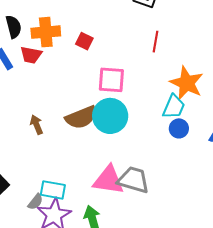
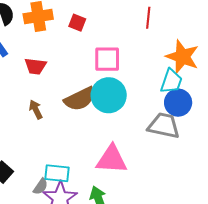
red trapezoid: (31, 55) -> (35, 66), moved
blue circle: (179, 128) -> (178, 103), size x1.4
gray trapezoid: (133, 180) -> (164, 126), moved

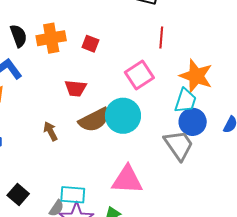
pink square: (107, 59) -> (139, 75), moved, turned -32
red trapezoid: (35, 66) -> (76, 88), moved
gray trapezoid: (164, 126) -> (179, 145), turned 44

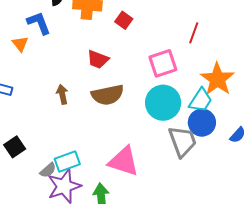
cyan circle: (123, 116) -> (163, 103), moved
cyan rectangle: (73, 195) -> (67, 161), turned -40

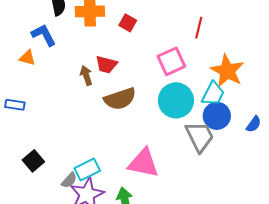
orange triangle: (20, 44) -> (27, 58), turned -30
brown arrow: (62, 94) -> (86, 75), moved

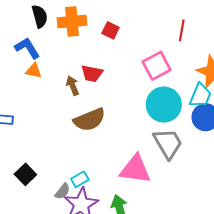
orange triangle: (27, 58) -> (34, 71), moved
brown semicircle: (120, 99) -> (90, 120), moved
gray trapezoid: (200, 137) -> (168, 143), moved
cyan rectangle: (87, 169) -> (80, 179), size x0.7

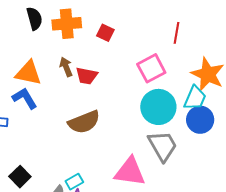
blue L-shape: (27, 48) -> (25, 98), moved
orange triangle: (34, 71) -> (28, 73), size x1.6
brown arrow: (73, 86) -> (66, 67), moved

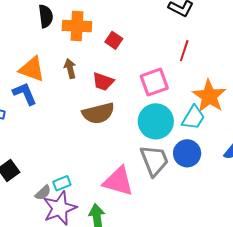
red trapezoid: (87, 76) -> (103, 82), moved
blue circle: (200, 120) -> (187, 153), moved
brown semicircle: (84, 122) -> (98, 113), moved

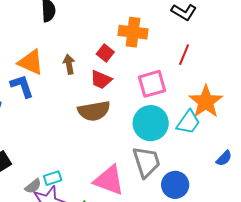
orange cross: (77, 26) -> (133, 32), moved
red square: (114, 40) -> (105, 53), moved
blue circle: (187, 153) -> (175, 185), moved

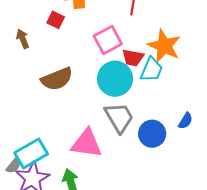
red trapezoid: (101, 80) -> (133, 58), moved
blue semicircle: (224, 158) -> (185, 121), moved
cyan rectangle: (53, 178) -> (31, 153), size x1.8

